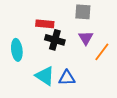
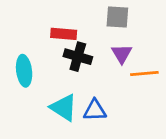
orange line: (102, 52) -> (144, 74), turned 48

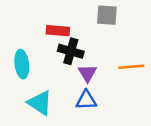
purple triangle: (122, 54) -> (88, 73), moved
cyan triangle: (64, 108) -> (40, 103), moved

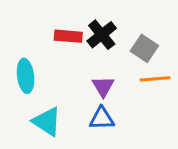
gray square: (107, 15) -> (144, 48), moved, turned 30
black cross: (71, 51) -> (102, 35), moved, turned 35

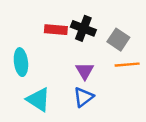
black cross: (102, 35) -> (83, 28), turned -30
blue triangle: (102, 118) -> (83, 97), turned -35

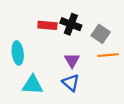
blue triangle: (83, 97) -> (71, 83), turned -42
cyan triangle: (38, 100) -> (33, 85), turned -30

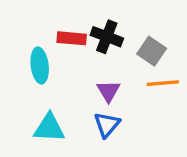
cyan ellipse: (18, 53) -> (40, 65), moved
blue triangle: (71, 83) -> (107, 125), turned 30

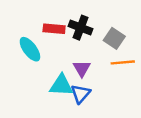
cyan ellipse: (40, 65) -> (30, 49), turned -30
cyan triangle: (49, 128) -> (61, 85), moved

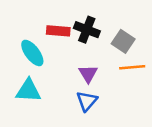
cyan triangle: (61, 85) -> (28, 91), moved

